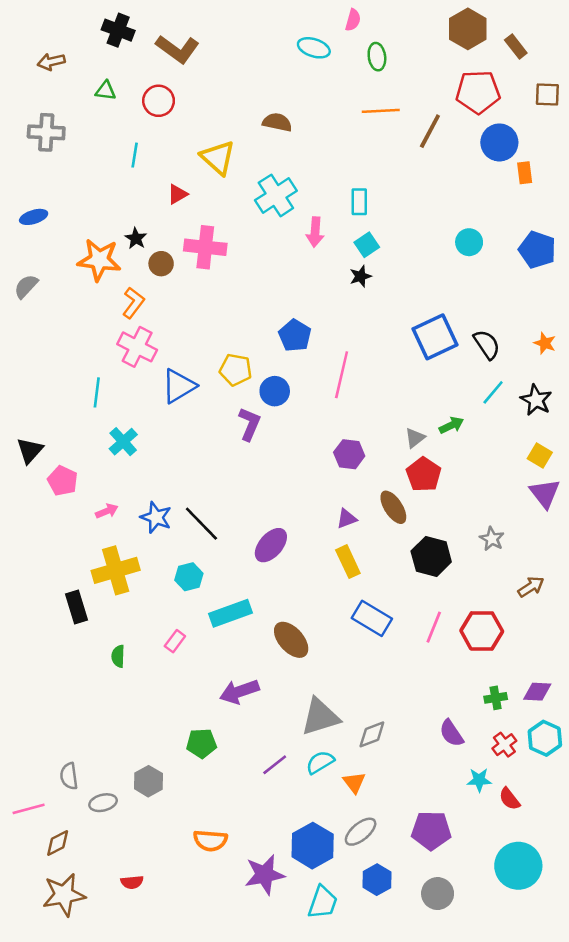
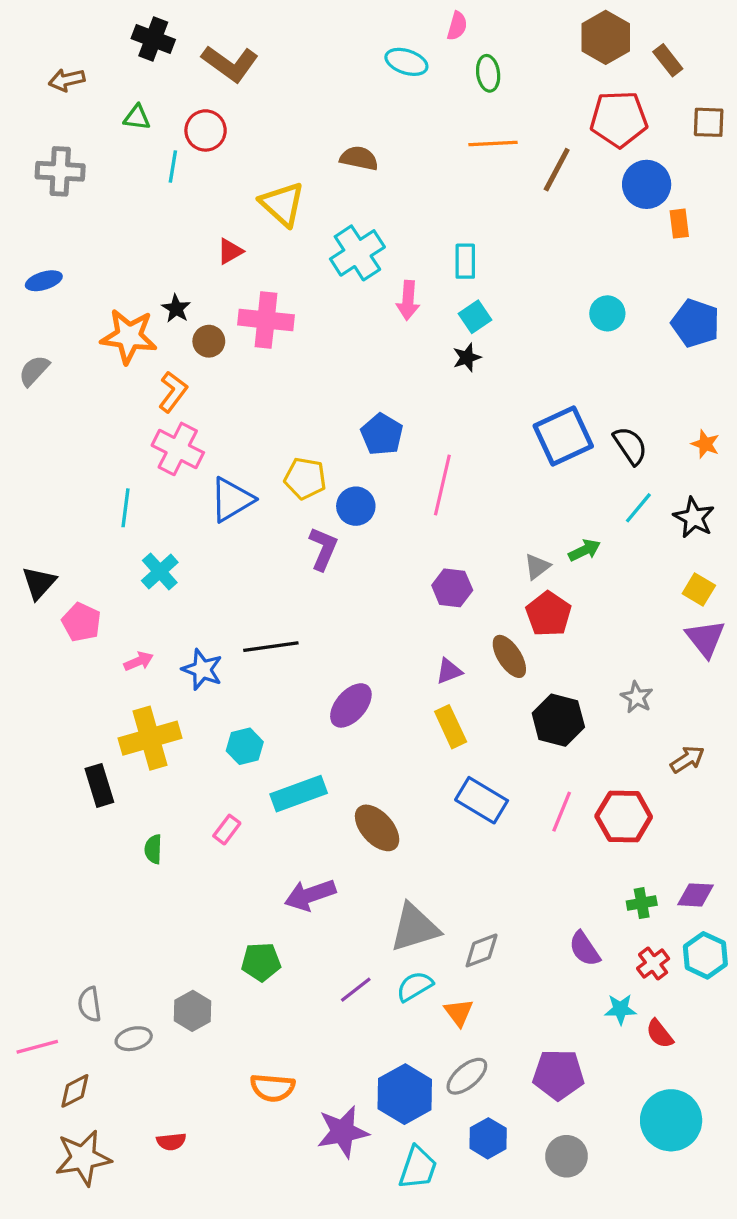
cyan line: (135, 155) -> (173, 166), moved
black line: (201, 524) -> (271, 647), moved, turned -54

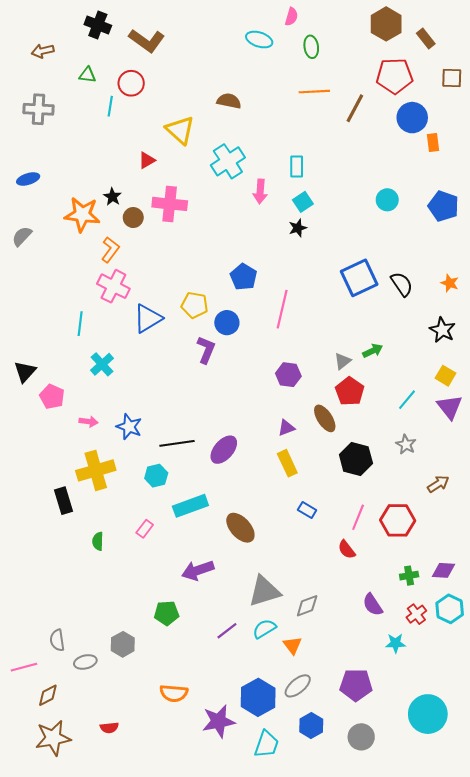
cyan line: (638, 508) -> (407, 400), moved
black line: (271, 647) -> (177, 443), moved
pink arrow: (139, 661) -> (88, 422), turned 30
blue rectangle: (482, 800) -> (307, 510), size x0.6
red semicircle: (660, 1034) -> (347, 550), moved

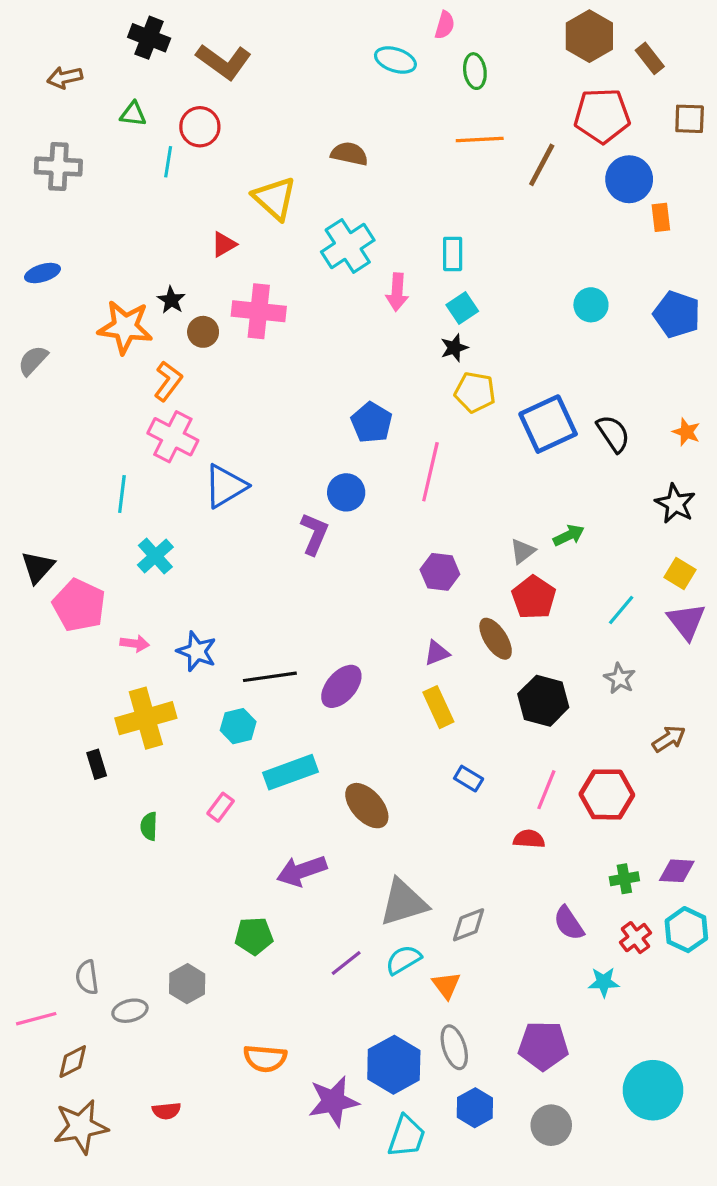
yellow pentagon: (195, 305) -> (475, 392), moved
pink pentagon: (52, 397) -> (79, 605), size x1.4
black rectangle: (63, 501) -> (97, 764), size x0.7
red semicircle: (347, 550) -> (529, 839), turned 132
gray ellipse: (298, 686) -> (454, 1047), turned -68

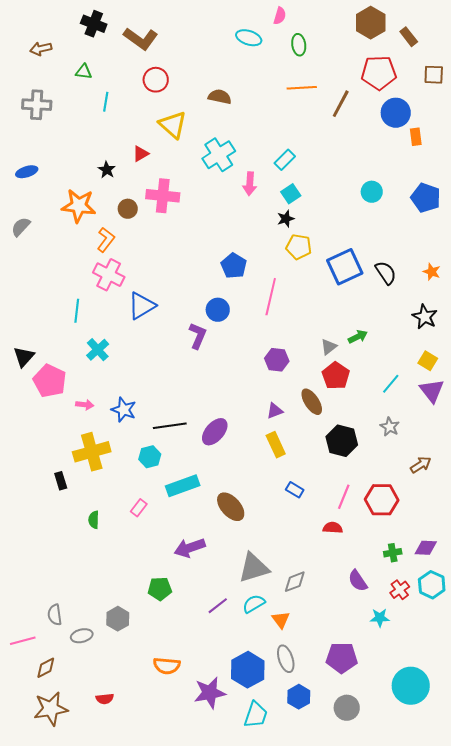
red circle: (200, 127) -> (156, 80), moved
cyan rectangle: (453, 254) -> (285, 160), turned 45
black star: (171, 300) -> (107, 170), moved

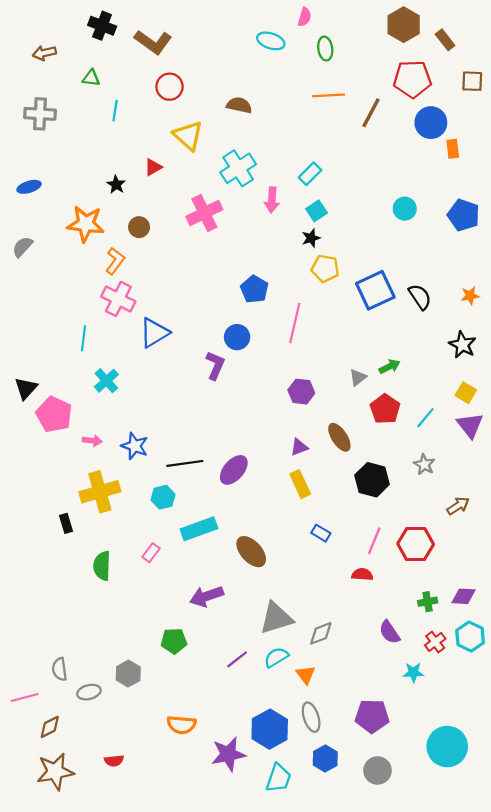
pink cross: (163, 196) -> (204, 213), moved, turned -32
orange star: (432, 272) -> (470, 296), turned -30
red pentagon: (336, 376) -> (385, 409), moved
green semicircle: (94, 520) -> (102, 566), size x1.5

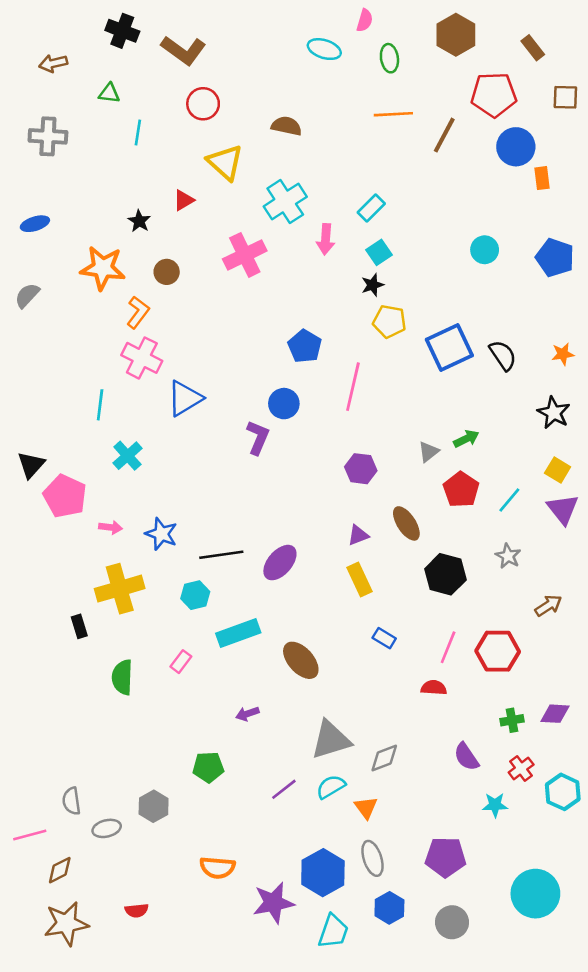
brown hexagon: (404, 25) -> (456, 35), moved
purple arrow: (207, 596) -> (247, 714), size x0.6
cyan hexagon: (470, 637) -> (563, 792), moved

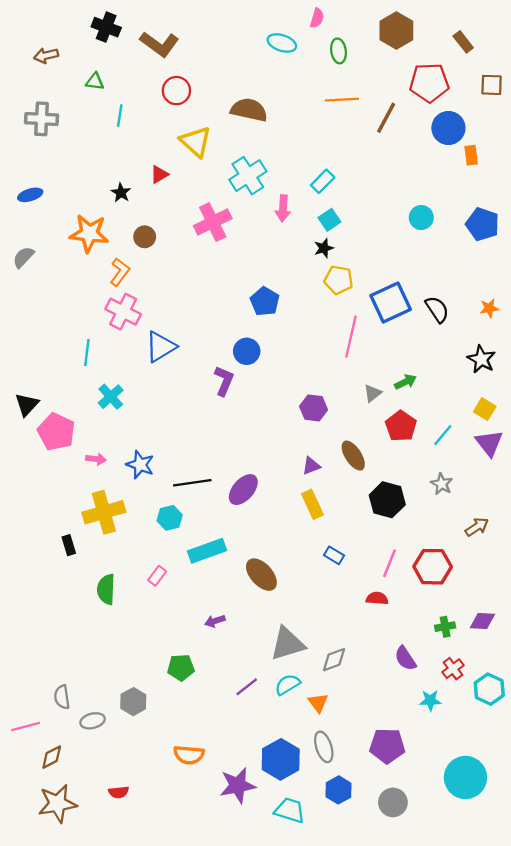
brown semicircle: (286, 126) -> (249, 110), size x1.4
pink line: (353, 387) -> (351, 337), moved
cyan trapezoid: (333, 931) -> (290, 810), turned -92

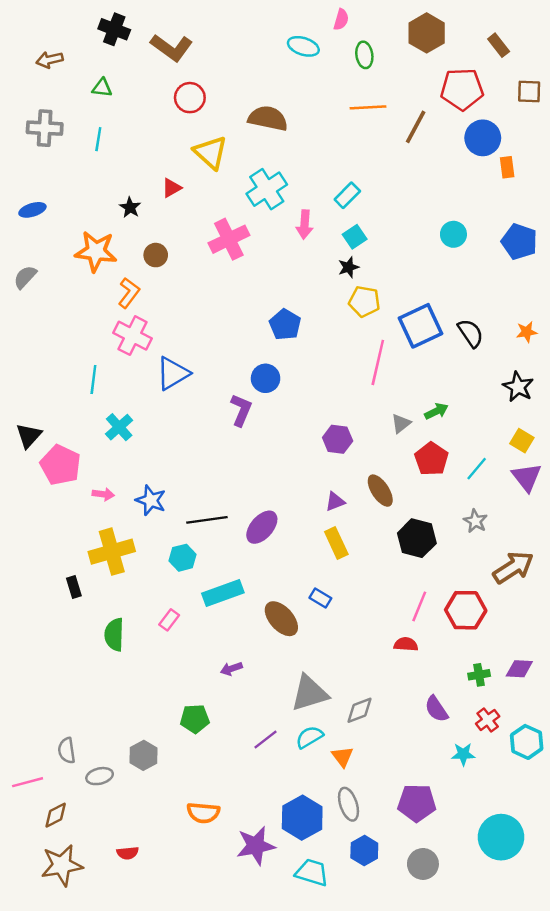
cyan line: (120, 116) -> (98, 139), moved
brown arrow: (477, 527) -> (513, 567), size x1.6
blue rectangle: (334, 555) -> (320, 598), moved

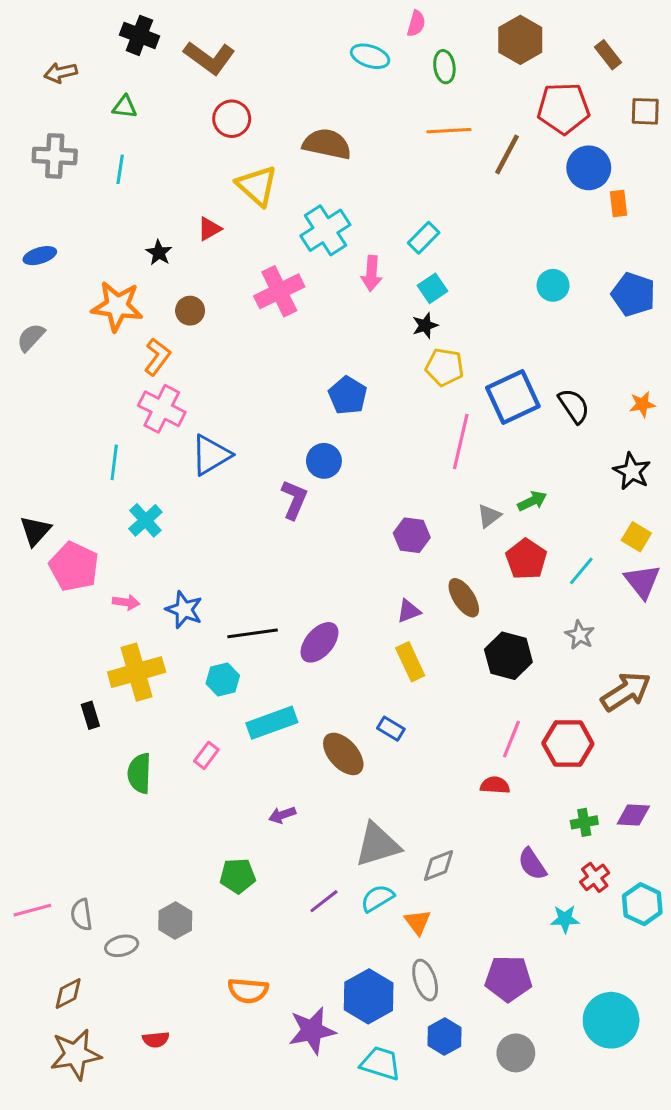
pink line: (28, 782) -> (32, 910), moved

